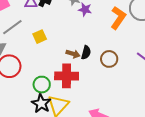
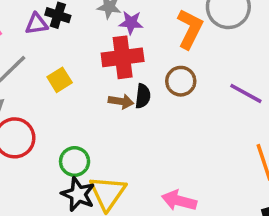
brown circle: (109, 59) -> (181, 81), moved
red cross: (67, 76) -> (123, 57), moved

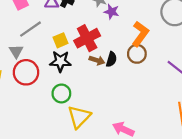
orange L-shape: (190, 29) -> (140, 34), moved
red cross: (123, 57) -> (87, 38), moved, turned -30
black star: (78, 194) -> (60, 61), moved, turned -30

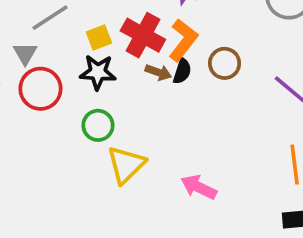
orange L-shape: (140, 34) -> (183, 40), moved
red cross: (87, 38) -> (143, 35), turned -35

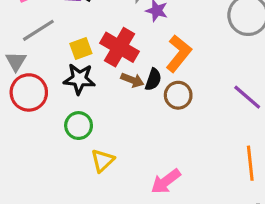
orange L-shape: (183, 40) -> (179, 53), moved
brown circle: (225, 63) -> (178, 95), moved
yellow triangle: (126, 165) -> (103, 161), size x0.7
pink arrow: (199, 187) -> (166, 181), turned -64

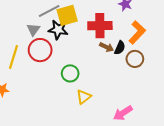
red cross: (120, 47) -> (100, 26), turned -35
yellow square: (81, 48) -> (67, 15), moved, size x1.5
black star: (79, 79) -> (58, 30), moved

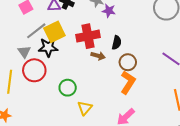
orange L-shape: (137, 32) -> (128, 82), moved
black semicircle: (120, 48) -> (117, 43), moved

